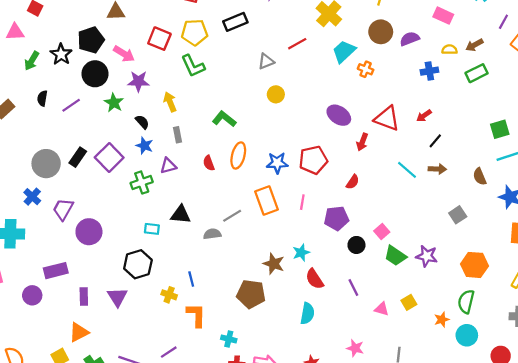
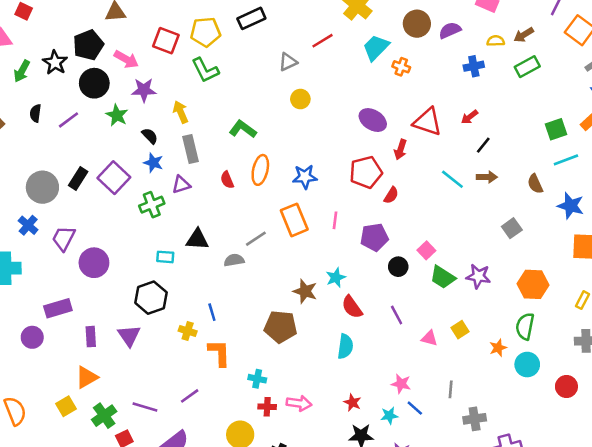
gray rectangle: (177, 135) -> (190, 149), size x1.5
red pentagon: (313, 160) -> (366, 172), moved

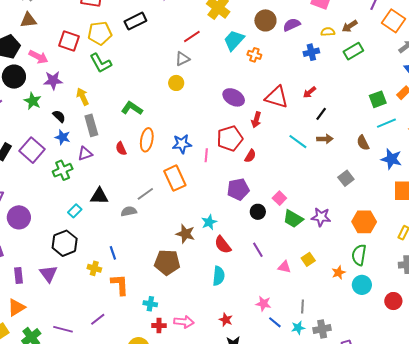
gray triangle: (288, 62) -> (183, 59), moved
pink line: (335, 220) -> (206, 155), moved
cyan rectangle: (165, 257) -> (75, 211), turned -48
cyan star: (389, 416) -> (298, 328), moved

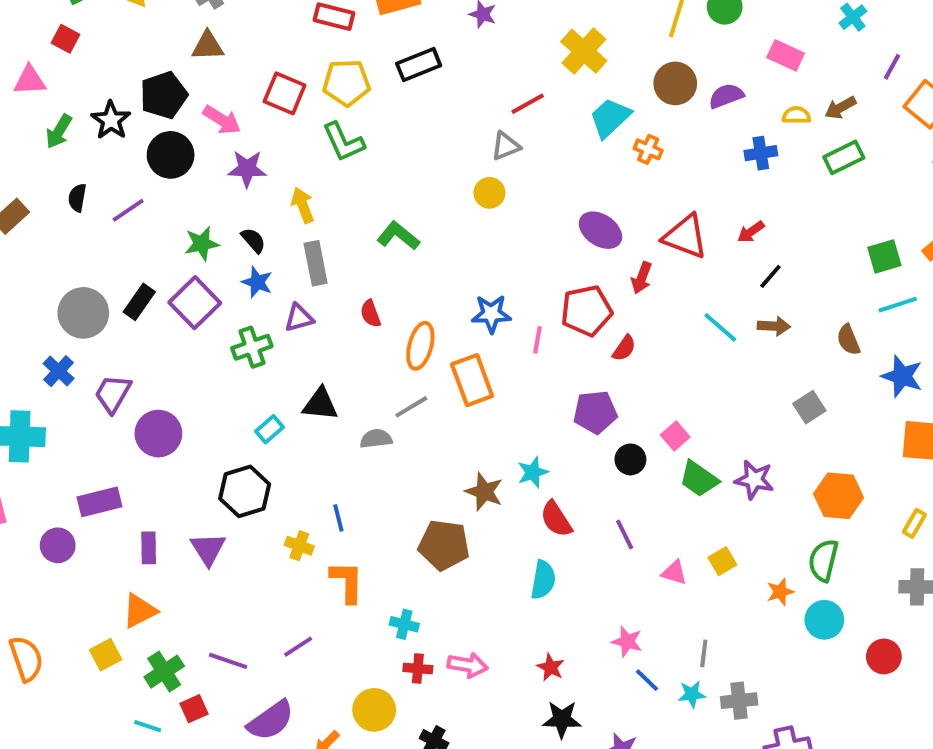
green star: (33, 101) -> (202, 244), moved, turned 30
orange ellipse: (147, 140) -> (420, 346), moved

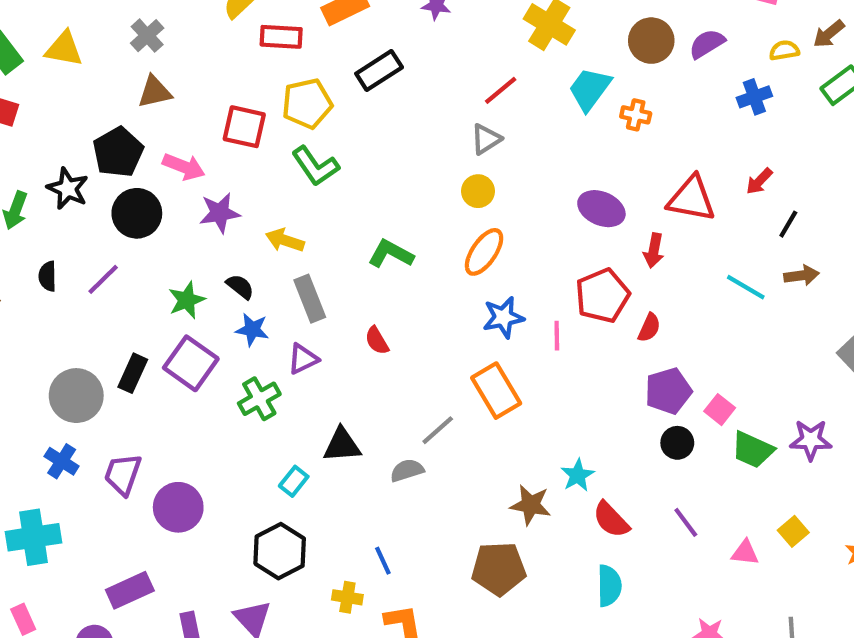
yellow arrow: (303, 205) -> (285, 240), turned -40
orange ellipse: (420, 346) -> (484, 252), moved, turned 30
purple pentagon: (595, 412) -> (668, 391), moved

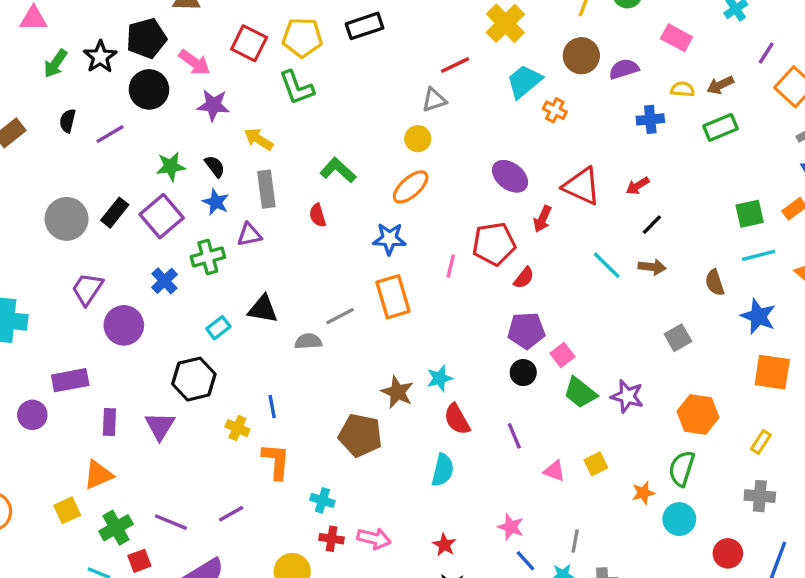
blue star: (503, 317) -> (389, 239), moved
red semicircle: (377, 341) -> (318, 215), moved
blue cross: (62, 461) -> (164, 281), moved

